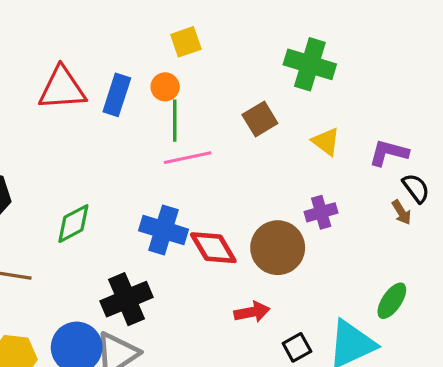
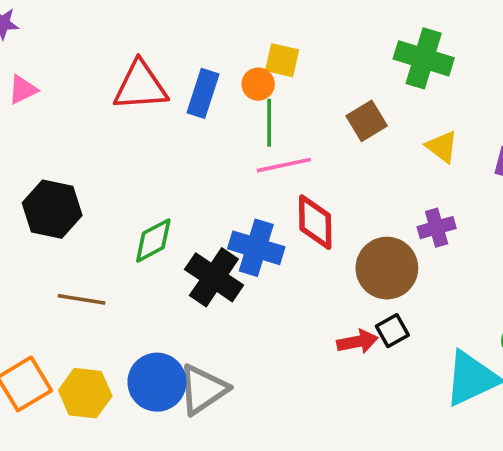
yellow square: (186, 42) -> (282, 60), moved, turned 32
red diamond: (213, 248) -> (315, 222), moved, turned 30
black cross: (126, 299) -> (214, 277), moved, turned -33
black square: (297, 347) -> (392, 331), moved

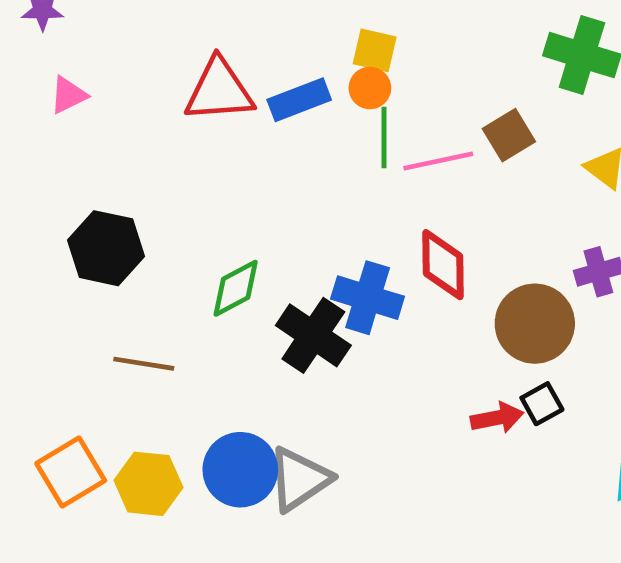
yellow square: (282, 60) -> (375, 50), moved
blue rectangle: (203, 93) -> (299, 100), turned 51
pink line: (284, 165) -> (438, 161), moved

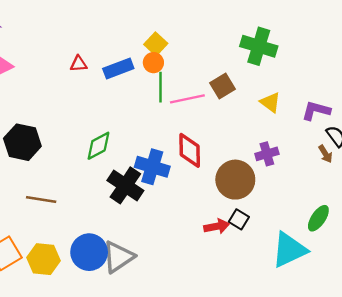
yellow square: (375, 50) -> (156, 44), turned 30
red triangle: (219, 90) -> (79, 64), size x0.5
green diamond: (236, 288) -> (98, 146), moved
black square: (542, 404) -> (239, 219), turned -30

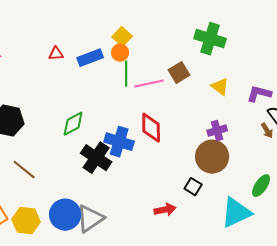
brown circle: (235, 180) -> (212, 157), moved
brown line: (41, 199) -> (24, 170), turned 30
red arrow: (217, 226) -> (165, 210), moved

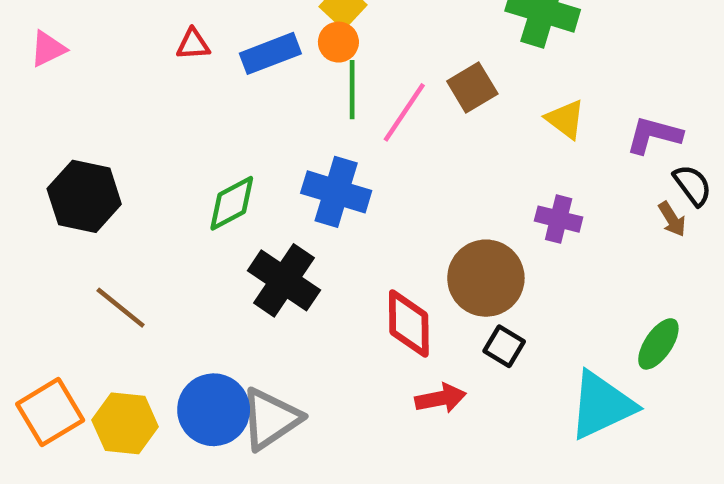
pink line: (149, 84) -> (404, 112), turned -44
red diamond: (151, 128) -> (409, 324), moved
purple cross: (217, 131) -> (559, 219), turned 30
blue cross: (119, 142) -> (336, 192), moved
brown circle: (212, 157) -> (486, 278), moved

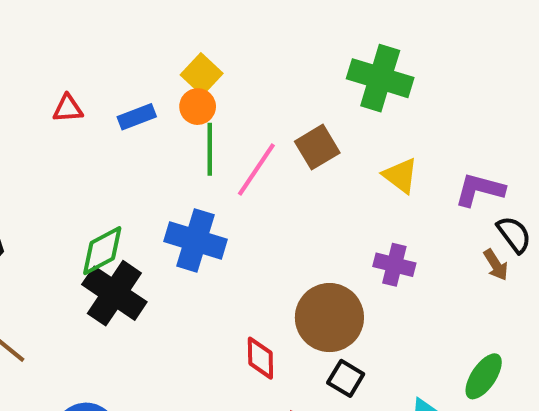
blue rectangle: (270, 53) -> (137, 117), size x0.7
black cross: (284, 280) -> (114, 293), moved
red diamond: (409, 324) -> (260, 358), size x0.7

